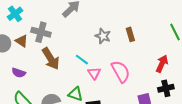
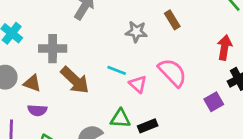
brown triangle: (22, 41) -> (32, 83), moved

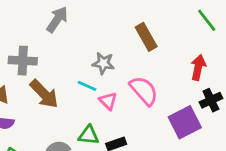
brown rectangle: (172, 20) -> (146, 37), size x1.4
gray star: (136, 32) -> (103, 63), moved
purple square: (214, 102) -> (185, 122), size x1.6

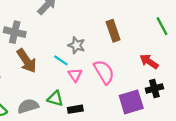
red arrow: (198, 67) -> (149, 62), turned -78

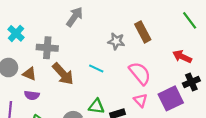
gray star: (76, 45) -> (116, 41), moved
pink triangle: (75, 75) -> (141, 100), moved

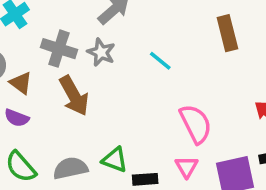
brown rectangle: (143, 32) -> (227, 33), moved
gray star: (116, 41) -> (101, 52), moved
cyan line: (96, 68) -> (160, 61), moved

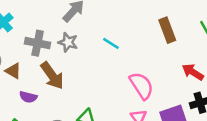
brown rectangle: (227, 33) -> (167, 30), moved
purple semicircle: (17, 118) -> (28, 97), moved

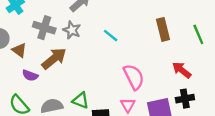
brown arrow: (52, 76) -> (54, 58), turned -100

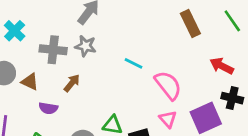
cyan line: (111, 36) -> (134, 63), moved
brown arrow: (54, 58) -> (72, 83), size x0.6
black cross: (185, 99) -> (232, 98), turned 36

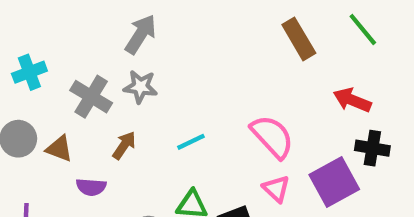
cyan cross: (15, 31) -> (29, 72), turned 30
gray cross: (53, 50) -> (91, 97), turned 30
cyan line: (134, 63) -> (191, 142), moved, turned -48

